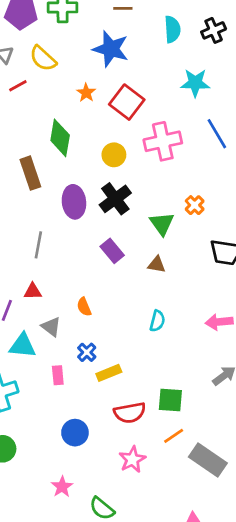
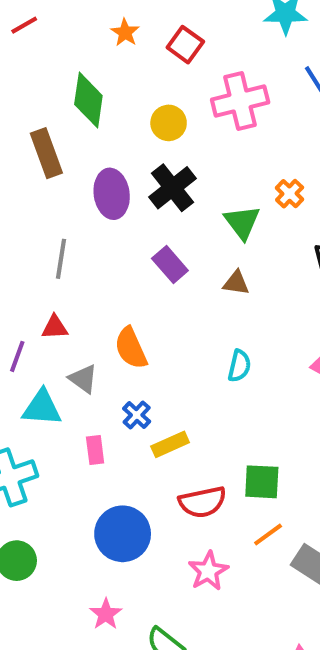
red square: (127, 102) -> (185, 45), size x0.7
orange semicircle: (84, 307) -> (131, 348), size x1.5
blue circle: (75, 433) -> (123, 534), size x1.4

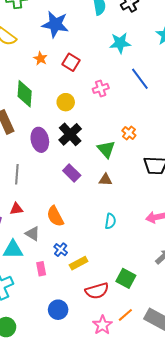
pink cross: (240, 101) -> (101, 88), size x0.6
green square: (262, 482) -> (126, 278), turned 30
blue circle: (123, 534) -> (58, 310), size x0.7
orange line: (268, 535) -> (125, 315), moved

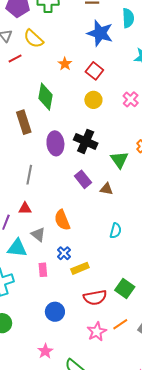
blue star: (55, 24) -> (100, 33), moved
pink cross: (101, 88) -> (131, 99), moved, turned -35
yellow circle: (66, 102) -> (93, 100), moved
black cross: (70, 134) -> (86, 141), turned -30
brown triangle: (105, 180) -> (106, 189), moved

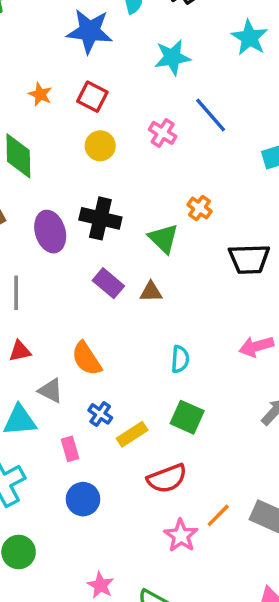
green square: (125, 288) -> (187, 417), moved
blue circle: (55, 312) -> (83, 499), moved

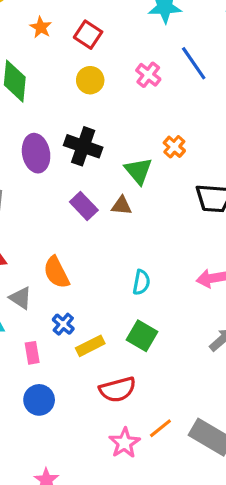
brown triangle: (151, 292) -> (122, 206), moved

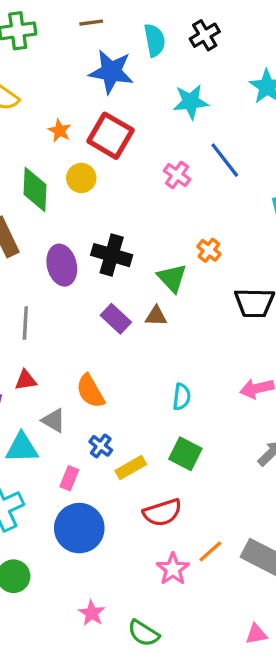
red square: (88, 35) -> (110, 136), size x1.5
yellow circle: (90, 80) -> (81, 178), moved
pink rectangle: (32, 353) -> (69, 478), turned 35
blue circle: (39, 400) -> (79, 528), size x1.5

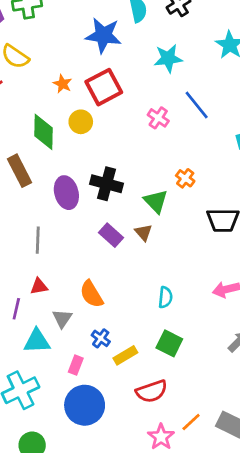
red square: (110, 136) -> (104, 87), turned 33
brown triangle: (156, 316) -> (143, 232), turned 48
gray triangle: (54, 420) -> (62, 318), turned 35

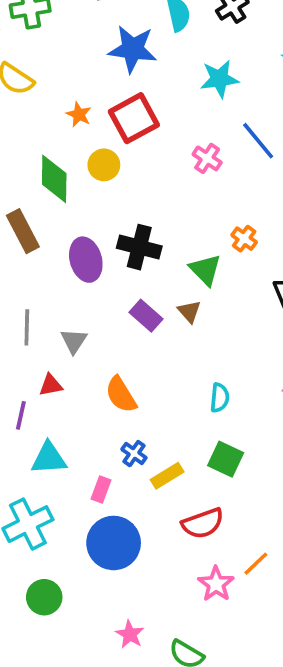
gray line: (38, 240) -> (27, 327), moved
gray triangle: (62, 318) -> (74, 341), moved

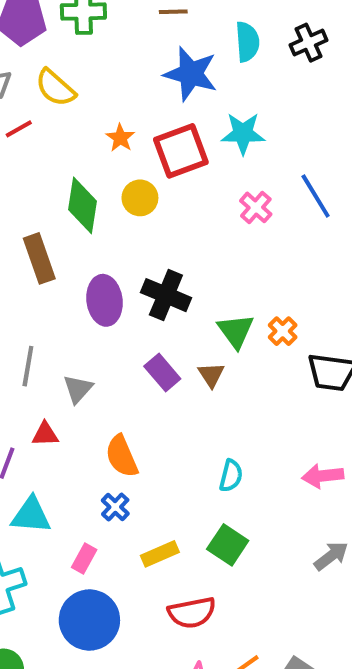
cyan star: (219, 79) -> (243, 133), moved
orange cross: (244, 239) -> (283, 331), moved
blue cross: (134, 454) -> (115, 507), moved

